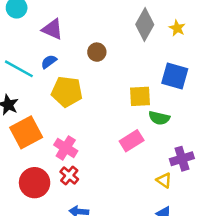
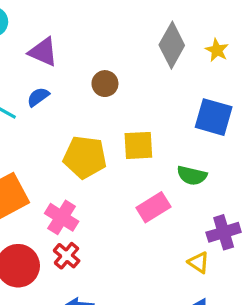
yellow pentagon: (67, 92) -> (85, 157), moved
yellow square: (140, 96) -> (138, 145), moved

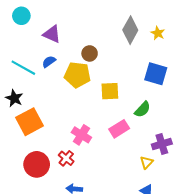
yellow pentagon: (85, 157) -> (77, 75), moved
green semicircle: (192, 175) -> (142, 109), turned -60
pink cross: (62, 217) -> (81, 135), moved
yellow triangle: (199, 262) -> (147, 162), turned 40

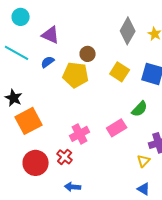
cyan line: (23, 68) -> (17, 53), moved
yellow square: (110, 91) -> (120, 72), moved, turned 36
pink cross: (81, 135) -> (80, 134), turned 30

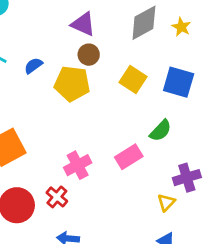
gray diamond: (128, 31) -> (144, 23), turned 32
purple triangle: (51, 35) -> (83, 24), moved

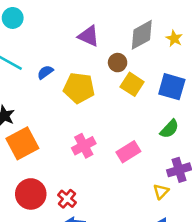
brown circle: (89, 55) -> (118, 63), moved
green semicircle: (161, 131) -> (169, 129), moved
pink cross: (78, 165) -> (84, 146), moved
red cross: (57, 197) -> (67, 199), moved

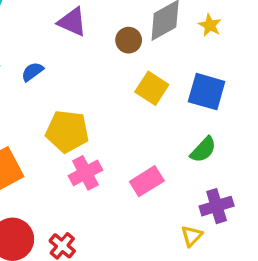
purple triangle: (89, 36) -> (72, 22), moved
brown circle: (118, 63) -> (129, 40), moved
yellow pentagon: (79, 88) -> (67, 131), moved

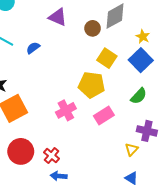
yellow star: (210, 25) -> (143, 37), moved
blue square: (207, 92) -> (141, 60), turned 30
yellow pentagon: (67, 131) -> (92, 85), moved
purple cross: (217, 206) -> (147, 131), turned 30

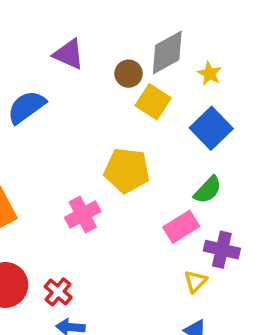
yellow star: (143, 37) -> (210, 74), moved
blue semicircle: (33, 48) -> (26, 107), size x1.6
yellow square: (107, 58) -> (153, 102), moved
pink rectangle: (104, 116) -> (181, 227), moved

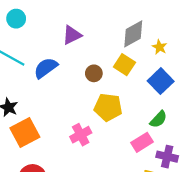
purple triangle: (69, 54) -> (72, 35), turned -50
brown circle: (129, 74) -> (94, 73), moved

